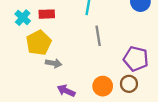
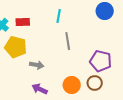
yellow pentagon: (39, 43) -> (16, 47), turned -30
gray arrow: (54, 63) -> (37, 65), moved

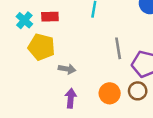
gray line: (68, 41) -> (118, 48), moved
purple arrow: (40, 89) -> (71, 98), turned 70

